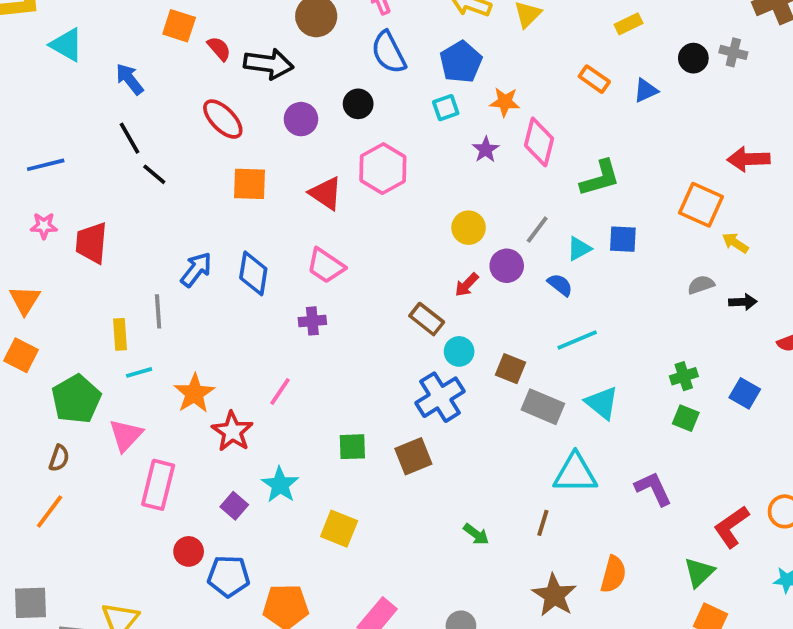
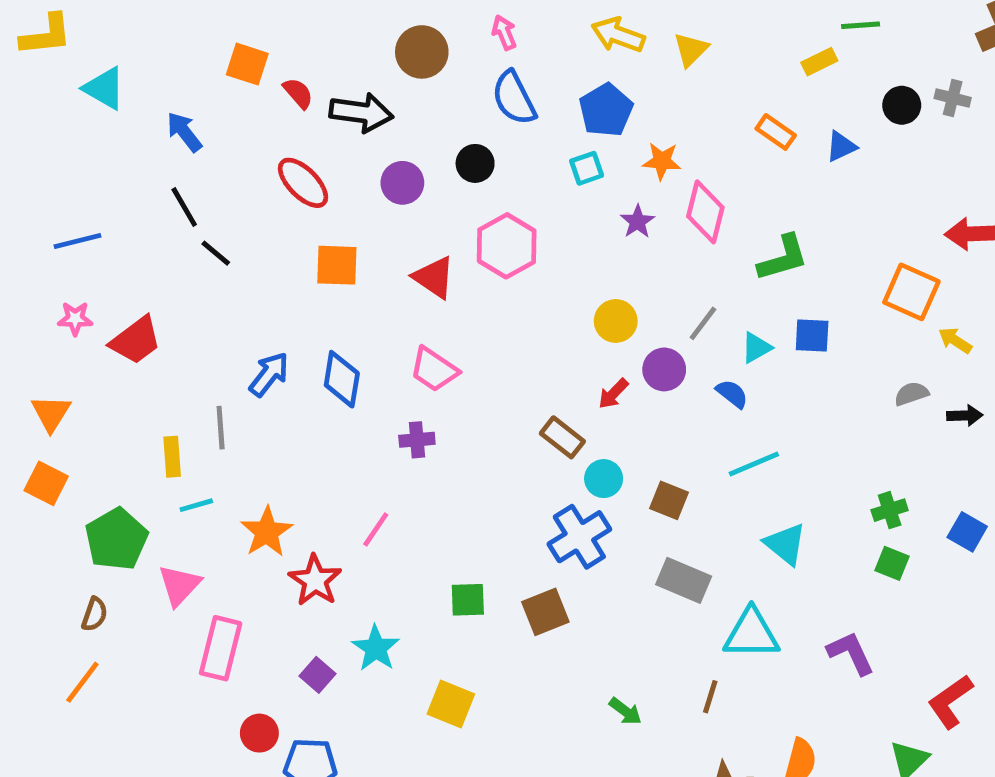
red trapezoid: (91, 243) -> (136, 340), turned -132
gray rectangle: (543, 407) -> (684, 580), moved

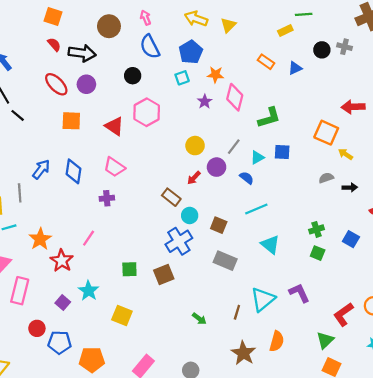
orange square: (247, 64) -> (53, 17), moved
purple circle: (402, 183) -> (86, 84), moved
cyan triangle: (751, 634) -> (263, 299), moved, turned -40

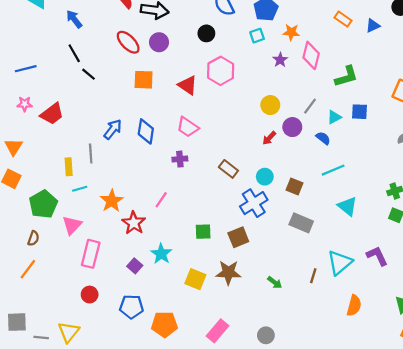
brown rectangle: (171, 197) -> (228, 169), moved
red circle: (37, 328) -> (90, 295), moved
brown star: (243, 353) -> (228, 272), moved, turned -30

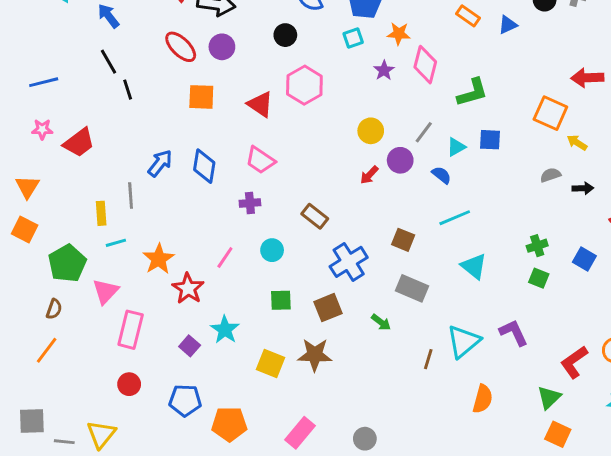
black line: (88, 74) -> (128, 90), turned 32
cyan circle: (265, 177) -> (272, 250), moved
green arrow: (275, 282) -> (381, 322), moved

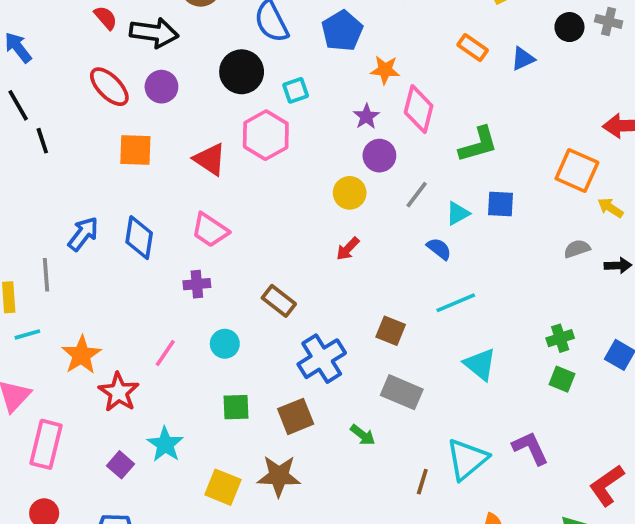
black circle: (285, 35) -> (242, 72), size x1.5
cyan square: (353, 38) -> (296, 90), moved
purple circle: (400, 160) -> (379, 156), moved

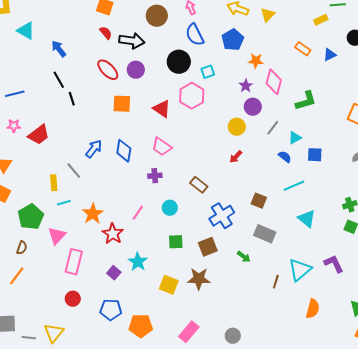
blue square: (501, 204) -> (315, 155), moved
gray line: (46, 275) -> (74, 171), turned -36

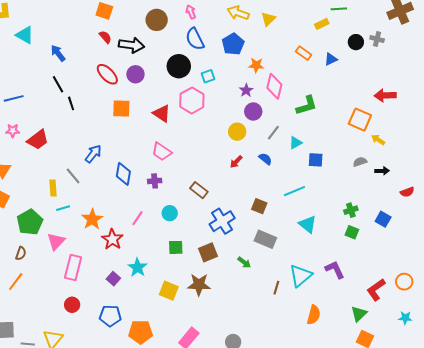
blue diamond: (124, 151) -> (123, 174), moved
blue semicircle: (285, 157) -> (265, 159), moved

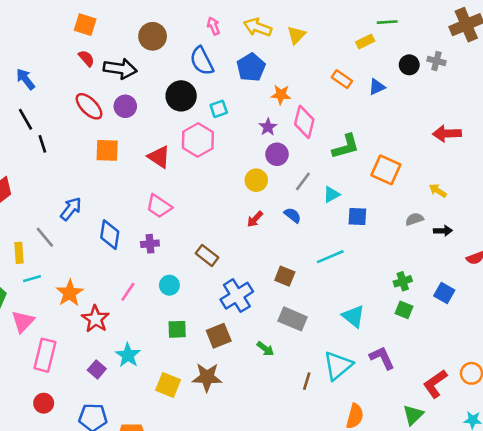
pink arrow: (191, 12) -> (213, 26), moved
orange square: (360, 120) -> (386, 170), moved
cyan triangle: (308, 224) -> (353, 316), moved

